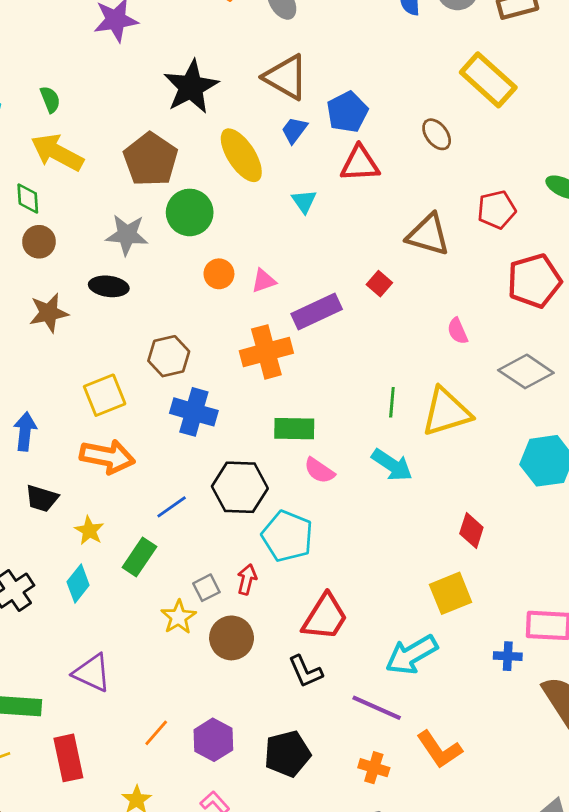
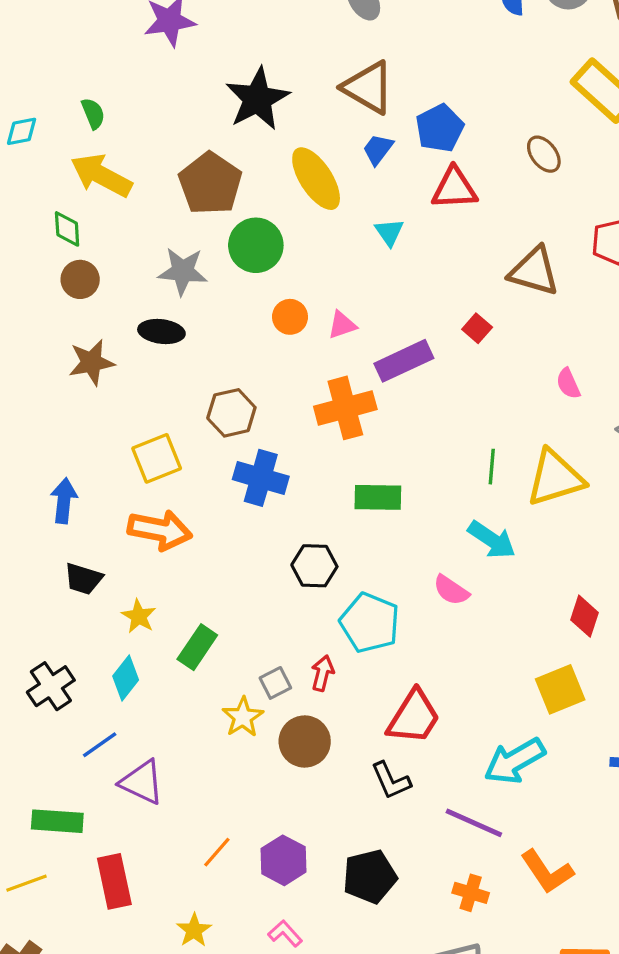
pink semicircle: (319, 471) -> (451, 590), moved
black hexagon: (240, 487) -> (314, 566), size x0.7
blue line: (172, 507) -> (100, 745), moved

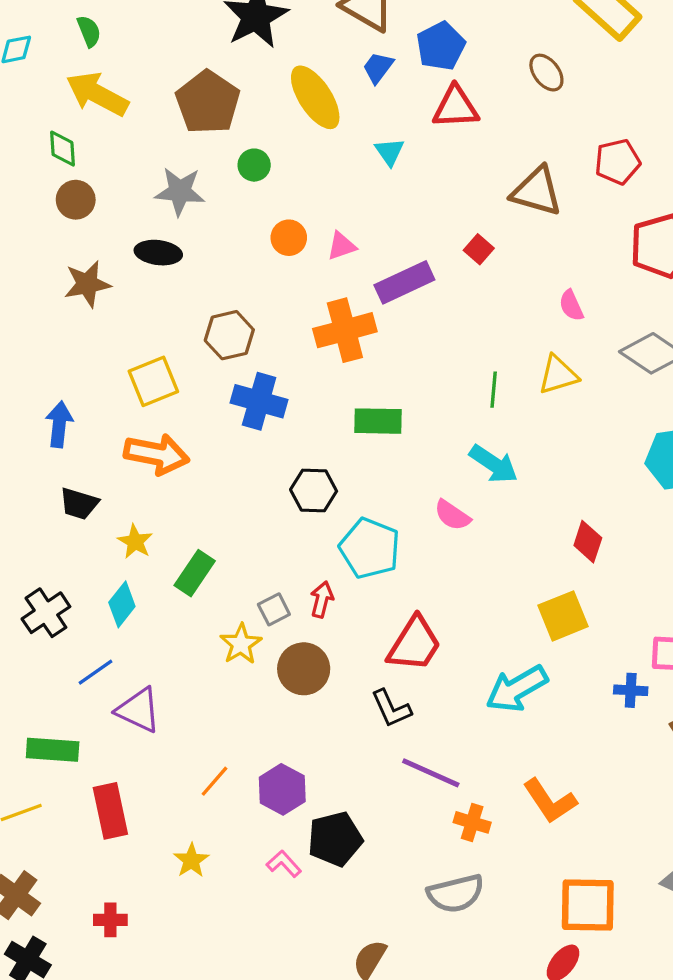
green circle: (256, 245) -> (254, 165), size x0.6
yellow triangle: (555, 478) -> (558, 375), moved, size x0.7
purple line: (474, 823) -> (431, 773), moved
black pentagon: (370, 877) -> (335, 839), moved

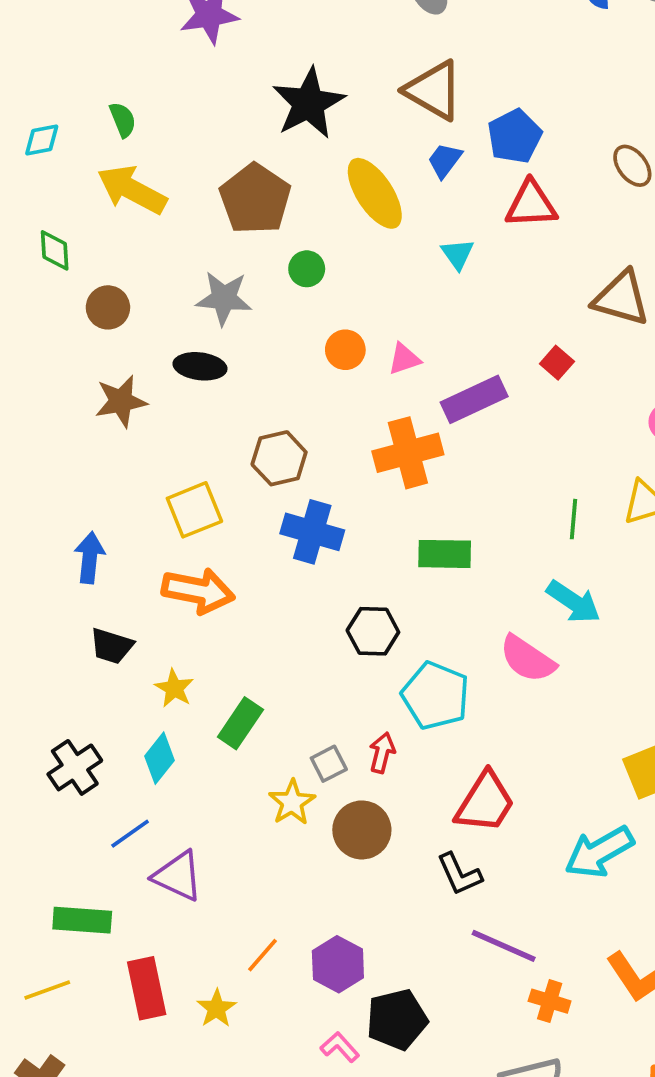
green diamond: (62, 149) -> (55, 250), moved
pink semicircle: (452, 515) -> (527, 659), size x1.4
yellow star: (191, 860) -> (217, 1008), moved

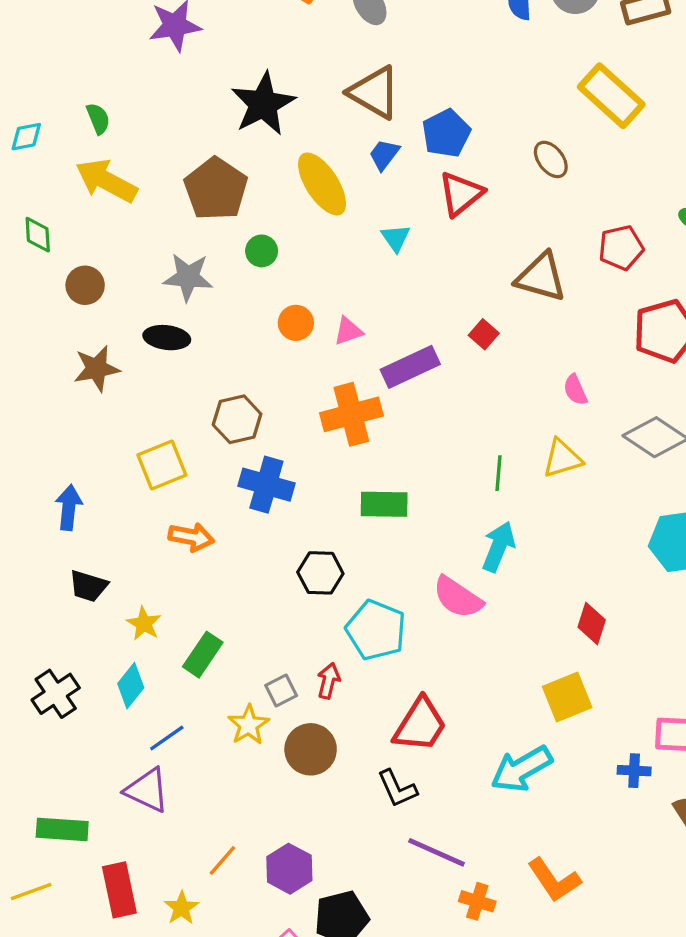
red triangle: (531, 204) -> (461, 194), turned -36
orange arrow: (198, 591) -> (191, 537), moved, size x0.7
cyan arrow: (573, 602) -> (499, 547), turned -102
blue line: (130, 834) -> (167, 738), moved

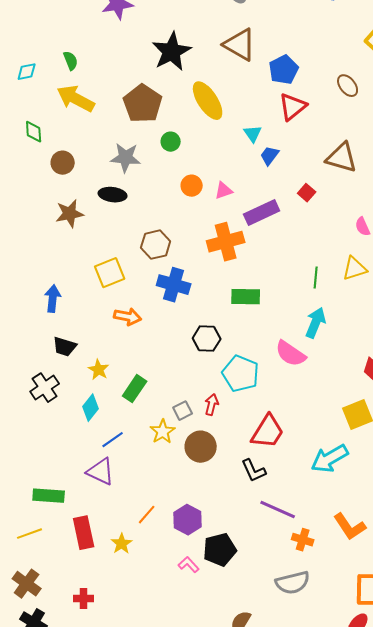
blue trapezoid: (384, 155) -> (270, 156), moved
black cross: (56, 694) -> (45, 388), moved

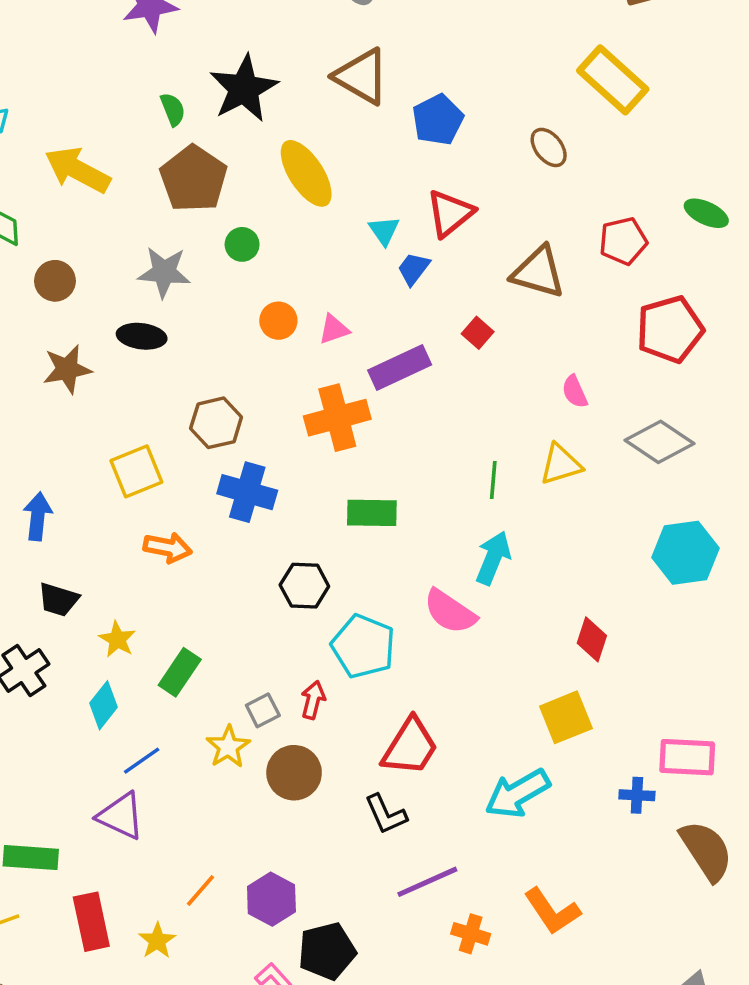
green semicircle: (71, 61) -> (173, 109), moved
red triangle: (293, 107) -> (450, 213), moved
purple line: (278, 510) -> (427, 882), turned -48

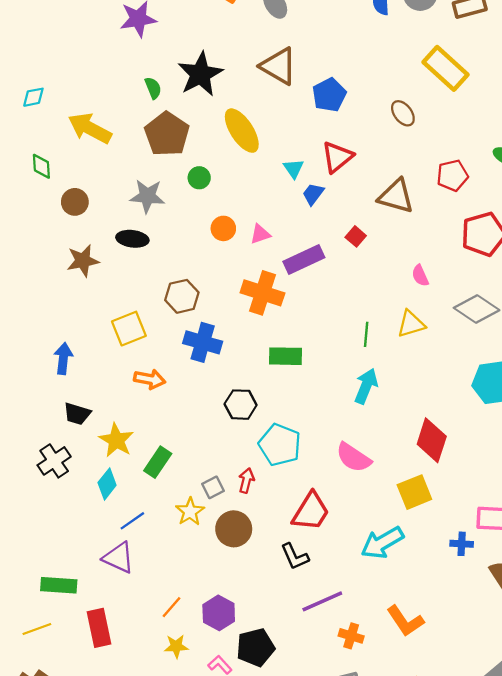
orange cross: (337, 418) -> (262, 293), turned 33
pink semicircle: (450, 612) -> (353, 457), moved
yellow star: (117, 639) -> (116, 440), size x1.4
red diamond: (592, 639) -> (432, 440), size x1.5
yellow star: (157, 941) -> (176, 646), moved, turned 30

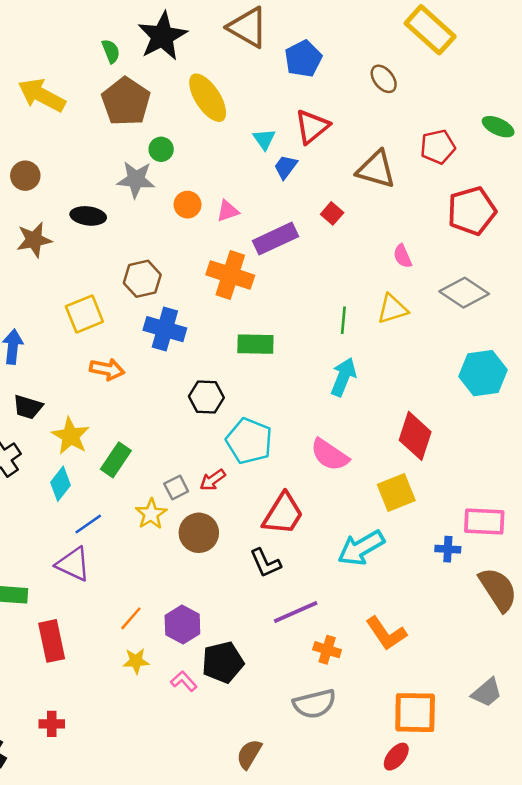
gray star: (147, 196) -> (136, 179), moved
red arrow: (246, 481) -> (213, 480), turned -140

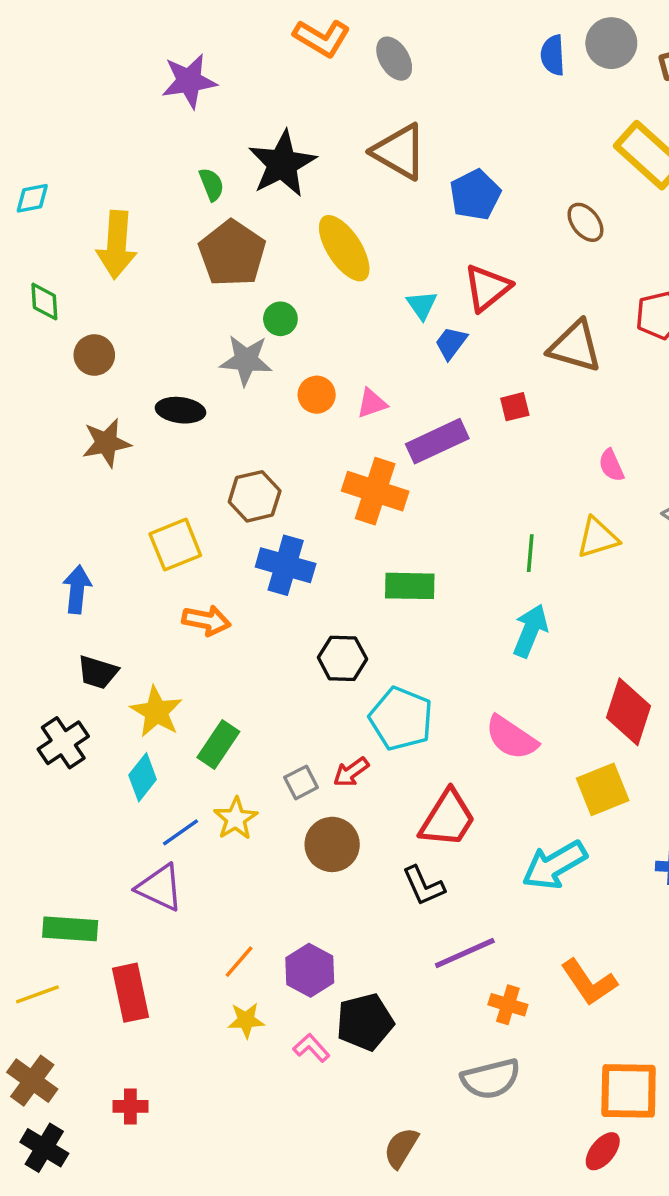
yellow arrow: (42, 95) -> (117, 245), turned -114
red square: (332, 213) -> (515, 407), turned 35
yellow star: (151, 514) -> (236, 819), moved

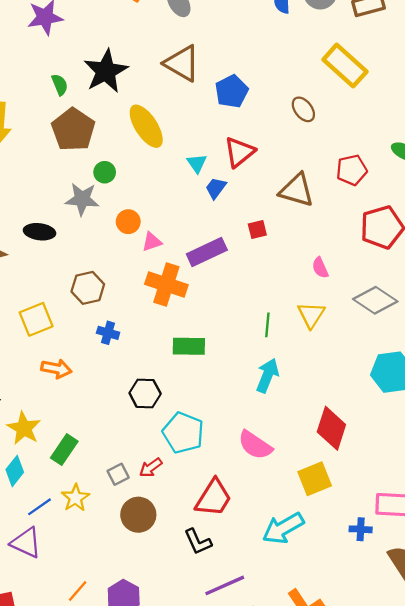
pink triangle: (372, 403) -> (152, 242), moved
yellow triangle: (598, 538) -> (311, 315), turned -40
blue cross: (286, 565) -> (108, 333), size x0.6

